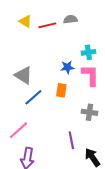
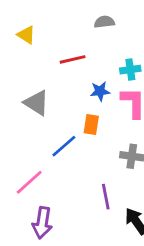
yellow triangle: (25, 21) -> (26, 35), moved
red line: (47, 25) -> (73, 59), moved
blue line: (33, 97) -> (64, 146), moved

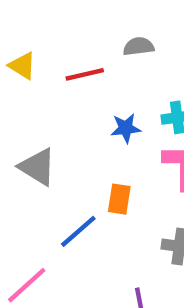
red line: (73, 59) -> (85, 74), moved
blue star: (100, 91) -> (126, 128), moved

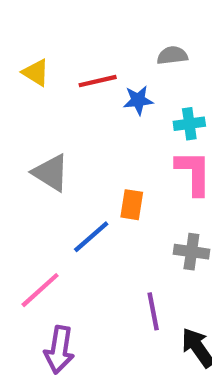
gray semicircle: (139, 46) -> (172, 55), moved
blue star: (126, 128) -> (138, 100), moved

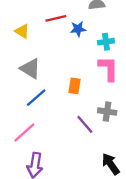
yellow triangle: (36, 73) -> (22, 31), moved
blue line: (91, 237) -> (36, 98), moved
purple line: (153, 311) -> (85, 124), moved, turned -30

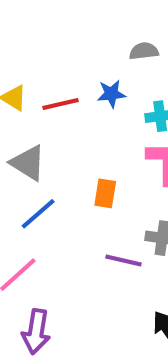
red line: (56, 18) -> (61, 104), moved
purple line: (85, 124) -> (124, 260), turned -36

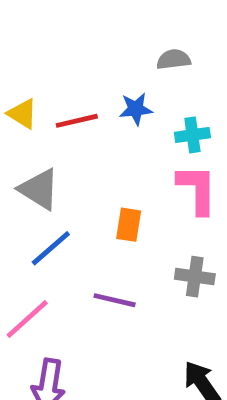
purple line: (124, 260) -> (115, 300), moved

